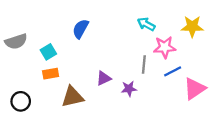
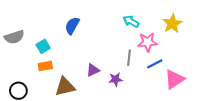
yellow star: (192, 26) -> (172, 24), turned -30

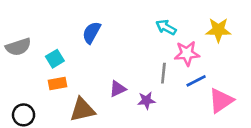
yellow star: (172, 24) -> (218, 30), turned 30

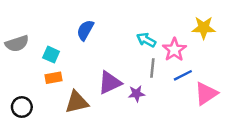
cyan arrow: (166, 27) -> (146, 40), moved
pink star: (187, 53) -> (174, 50), turned -30
cyan square: (55, 59) -> (51, 55), turned -35
purple triangle: (118, 89) -> (110, 83), size x1.5

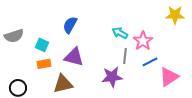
yellow star: (204, 28) -> (175, 15), moved
purple triangle: (110, 83) -> (74, 57), moved, turned 40
purple star: (137, 94) -> (112, 77), size x1.5

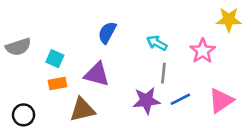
blue semicircle: (70, 25) -> (107, 33), moved
pink star: (143, 41) -> (203, 51), moved
blue line: (150, 62) -> (180, 99), moved

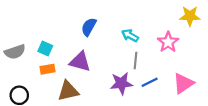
gray semicircle: (18, 47) -> (15, 52), moved

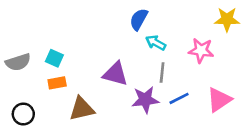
blue semicircle: (89, 27) -> (139, 19), moved
pink star: (168, 42) -> (201, 50), turned -30
purple triangle: (80, 62) -> (115, 74), moved

